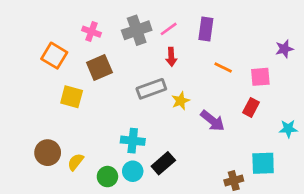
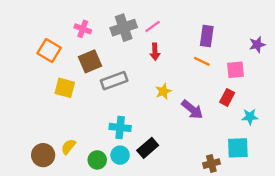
purple rectangle: (206, 29) -> (207, 36), moved
gray rectangle: (151, 89) -> (114, 81), moved
cyan star: (288, 129) -> (250, 117), moved
brown circle: (48, 153) -> (43, 155), moved

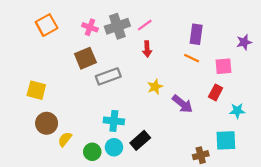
pink cross: (83, 29) -> (90, 27), moved
orange square: (49, 51) -> (47, 25), moved, turned 30
yellow square: (65, 88) -> (36, 90), moved
brown circle: (43, 155) -> (47, 123), moved

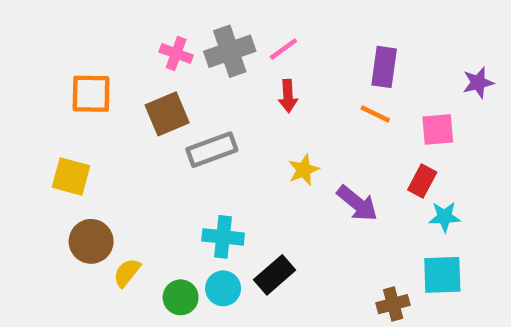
orange square: (47, 25) -> (91, 94), moved, turned 30
cyan star: (237, 111) -> (445, 217), moved

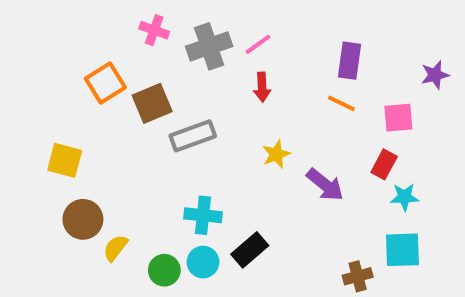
pink cross: (176, 53) -> (154, 30), moved
orange square: (91, 94) -> (105, 83), moved, turned -33

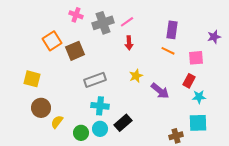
gray rectangle: (193, 136) -> (95, 80), moved

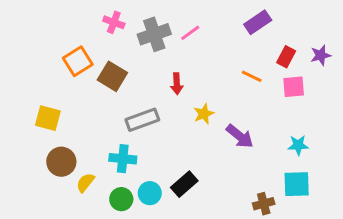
purple rectangle: (172, 30) -> (258, 22), moved, turned 48
red arrow: (129, 43) -> (177, 84), moved
brown square: (75, 51) -> (112, 76), turned -36
red rectangle: (189, 81) -> (286, 57), moved
cyan cross: (100, 106) -> (123, 159), moved

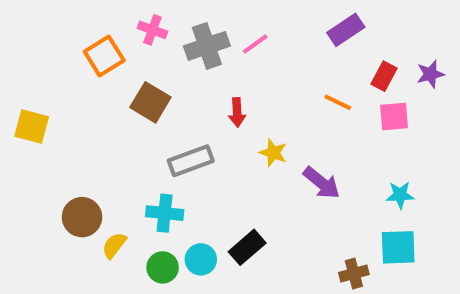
orange square: (78, 61) -> (104, 56), moved
yellow star: (204, 114) -> (273, 153), turned -30
yellow square: (48, 118) -> (32, 127), moved

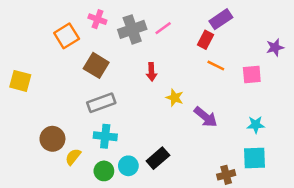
red rectangle: (384, 76) -> (206, 40), moved
gray rectangle: (191, 161) -> (101, 103), moved

